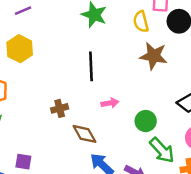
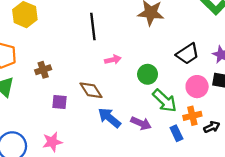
brown cross: (60, 108) -> (43, 70), moved
purple square: (23, 162) -> (60, 102), moved

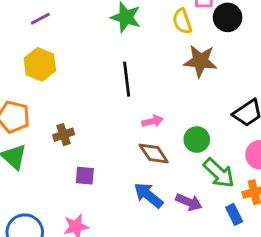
brown diamond: (91, 90) -> (154, 154), moved

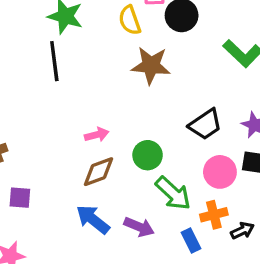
black line: (127, 79) -> (54, 61), moved
brown diamond: (154, 154) -> (98, 172), turned -76

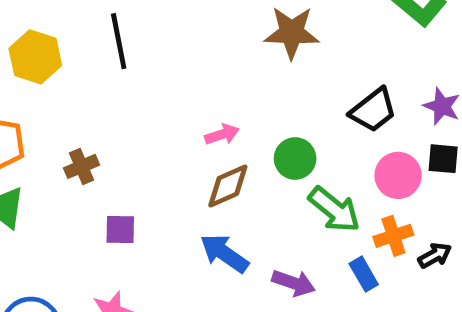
black line: (54, 61) -> (119, 41), moved
purple arrow: (139, 227) -> (294, 283), moved

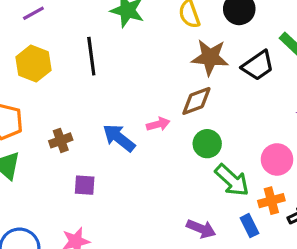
black trapezoid: (373, 110) -> (258, 66), moved
brown diamond: (228, 186) -> (196, 101), moved
blue arrow: (224, 253) -> (119, 138), moved

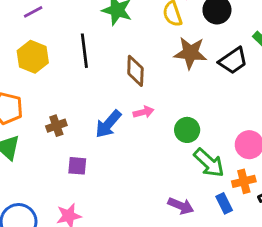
brown diamond: (196, 101) -> (135, 71), moved, turned -68
blue arrow: (119, 138) -> (108, 124), turned -88

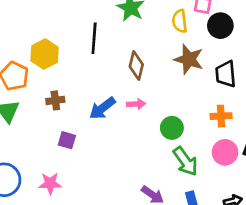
yellow hexagon: (33, 57) -> (45, 54), moved
black trapezoid: (233, 61) -> (226, 74), turned 108
orange cross: (244, 181) -> (221, 116), moved

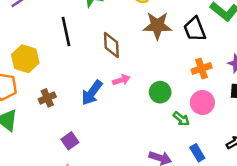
purple square: (67, 140) -> (70, 141), moved, turned -35
pink circle: (225, 152) -> (202, 102), moved
green arrow: (185, 161) -> (181, 119), size x0.6

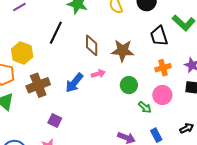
brown star: (157, 26) -> (123, 51), moved
black line: (66, 31) -> (56, 33), turned 35
brown cross: (47, 98) -> (38, 85), size x1.6
purple square: (70, 141) -> (55, 120), turned -32

